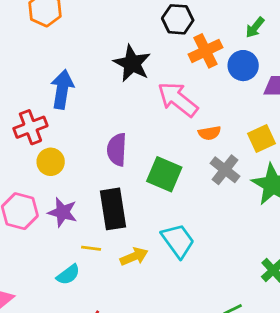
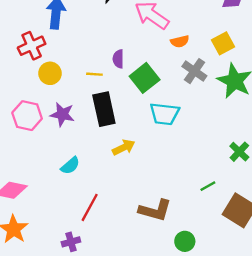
purple semicircle: (117, 150) -> (118, 59), moved, size x0.7
green square: (164, 174) -> (145, 78), turned 32
cyan trapezoid: (178, 241) -> (164, 114), moved, turned 136
yellow line: (91, 248) -> (94, 74), moved

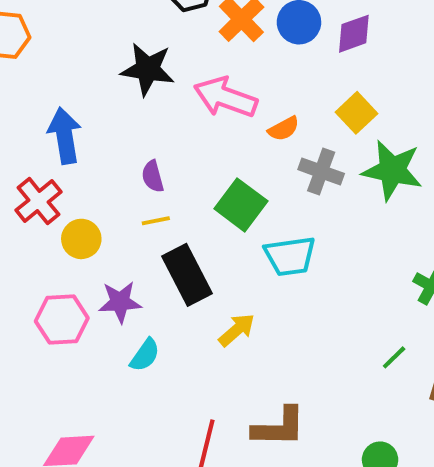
purple semicircle: (118, 59) -> (153, 176), moved
cyan semicircle: (70, 166) -> (145, 355), moved
brown L-shape: (155, 210) -> (279, 427), moved

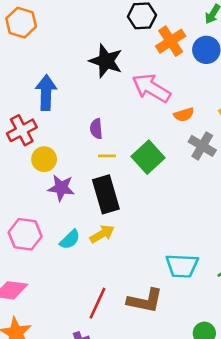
yellow line: (156, 221) -> (107, 156), moved
cyan trapezoid: (290, 256) -> (182, 266), moved
purple star: (120, 302) -> (61, 188), moved
pink hexagon: (62, 320) -> (25, 234), moved
yellow arrow: (237, 330) -> (102, 234), moved

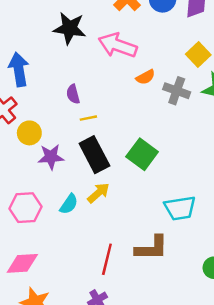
orange semicircle: (184, 115) -> (146, 77), moved
green square: (148, 157) -> (142, 154), moved

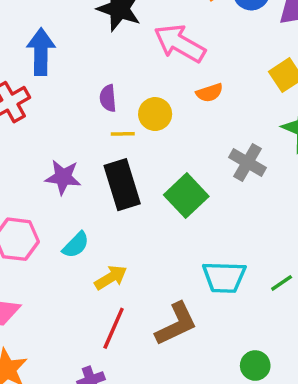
gray cross: (177, 91) -> (248, 162), moved
yellow circle: (29, 133) -> (155, 114), moved
yellow arrow: (98, 193) -> (111, 278), moved
brown L-shape: (152, 248) -> (176, 324), turned -36

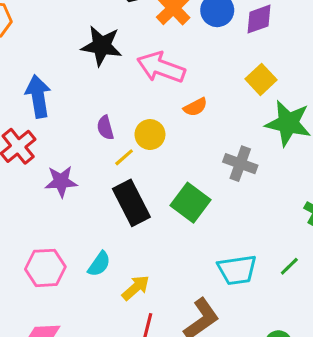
yellow line: (123, 134) -> (124, 157), turned -30
purple star: (63, 177) -> (61, 181), moved

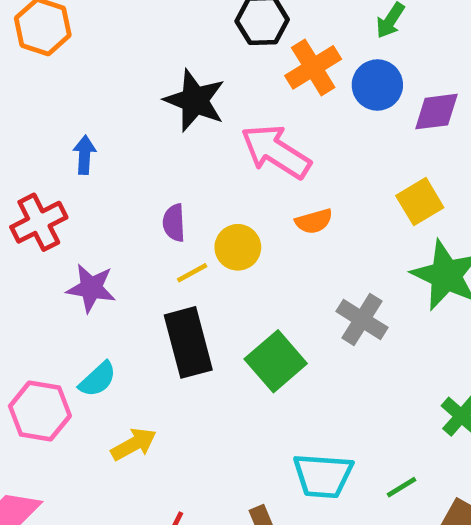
blue arrow: (38, 96) -> (85, 155), size x0.6
cyan semicircle: (99, 264) -> (98, 379), moved
yellow arrow: (136, 288) -> (134, 444), moved

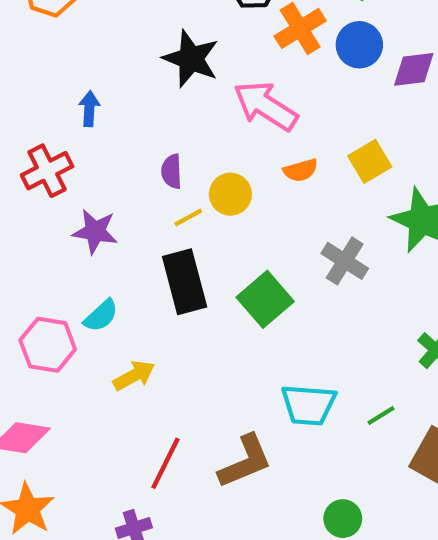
yellow square: (420, 202) -> (370, 161), moved

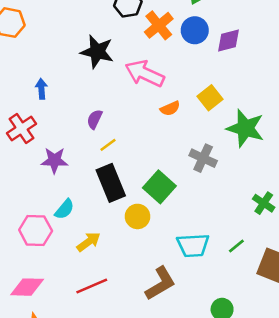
purple semicircle: (172, 171) -> (95, 119), turned 36
yellow circle: (230, 194) -> (137, 216), moved
red line: (165, 463) -> (92, 286), moved, turned 48

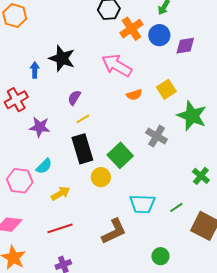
black star: (97, 52) -> (62, 58), moved

